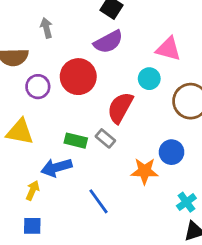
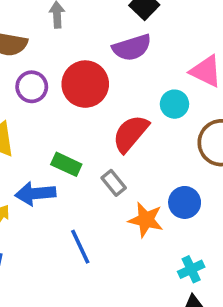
gray rectangle: (105, 138) -> (114, 183), moved

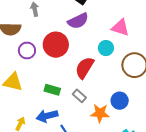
blue arrow: (35, 194) -> (47, 116), moved

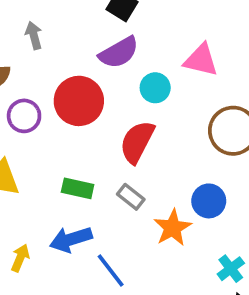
cyan circle: (106, 48) -> (155, 88), moved
orange star: (100, 113) -> (173, 228), turned -30

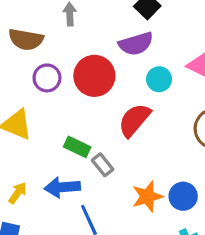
gray rectangle: (131, 197) -> (103, 165), moved
blue circle: (209, 201) -> (183, 196), moved

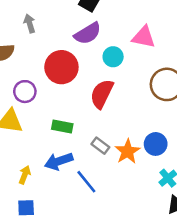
purple circle: (47, 78) -> (25, 92), moved
gray rectangle: (103, 165) -> (100, 146), moved

